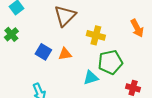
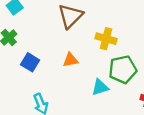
blue square: (43, 52) -> (30, 62), moved

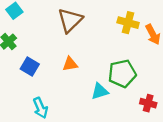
yellow cross: (106, 39) -> (128, 23), moved

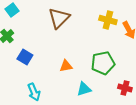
orange triangle: (70, 64) -> (66, 66), moved
cyan triangle: (100, 91) -> (84, 89), moved

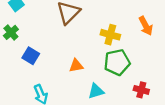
yellow cross: (108, 20) -> (110, 35), moved

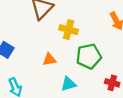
yellow cross: (110, 35) -> (69, 30), moved

